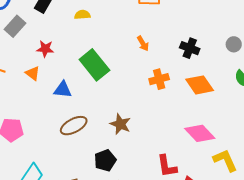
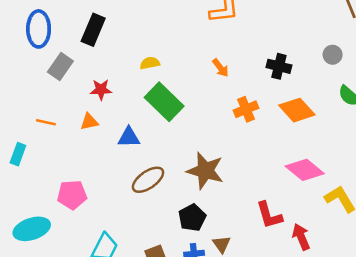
yellow semicircle: (82, 15) -> (150, 63), moved
orange triangle: (33, 73) -> (89, 122), turned -42
brown star: (120, 124) -> (205, 171), size x1.4

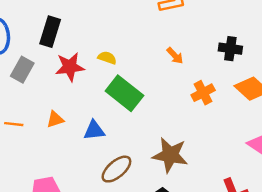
yellow semicircle: (150, 63) -> (107, 58), turned 36
red star: (101, 90) -> (70, 67), moved, size x1.4

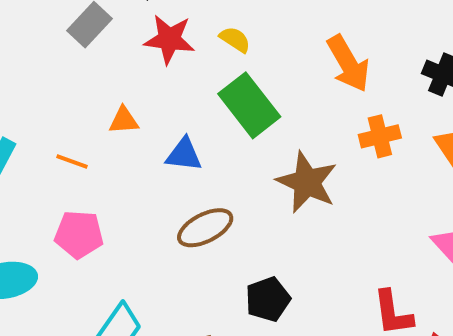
orange arrow: (175, 56) -> (348, 64), size x1.8
orange line: (14, 124) -> (72, 161), moved
brown star: (170, 155) -> (307, 182), moved

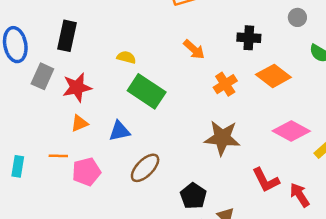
red star: (169, 39) -> (77, 87), moved
orange arrow: (348, 64) -> (194, 49), size x0.7
brown star: (307, 182) -> (222, 138), moved
pink pentagon: (79, 234) -> (86, 172), moved

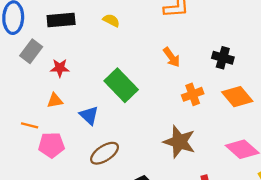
black rectangle: (67, 36) -> (61, 20), turned 60
yellow semicircle: (126, 57) -> (111, 20), moved
red star: (77, 87) -> (60, 68), size x0.7
blue triangle: (119, 131) -> (89, 115), turned 42

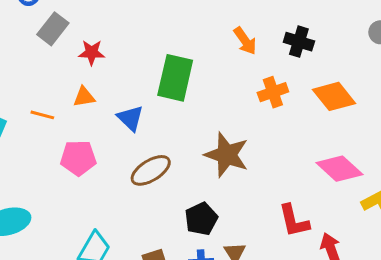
black cross: (223, 58) -> (299, 42), moved
green rectangle: (121, 85) -> (175, 78), turned 56
orange line: (30, 125) -> (42, 115), moved
brown star: (179, 142) -> (227, 155), moved

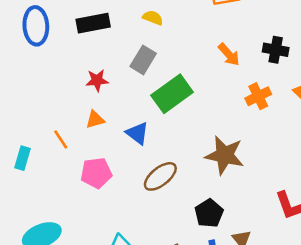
gray rectangle: (53, 29) -> (143, 60), moved
green rectangle: (175, 78) -> (172, 94), turned 48
orange line: (42, 115) -> (61, 139), turned 48

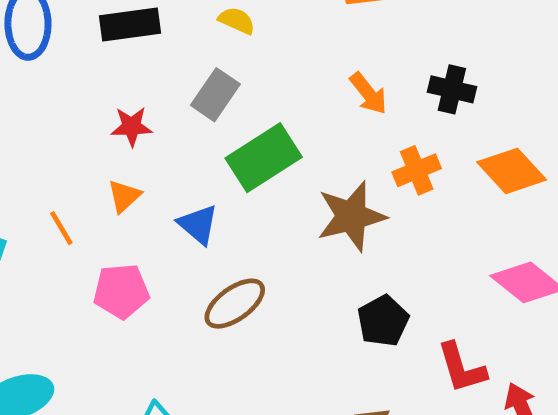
orange triangle: (95, 120) -> (124, 196), turned -30
brown star: (225, 155) -> (351, 216), moved, turned -30
black pentagon: (209, 213) -> (383, 321), moved

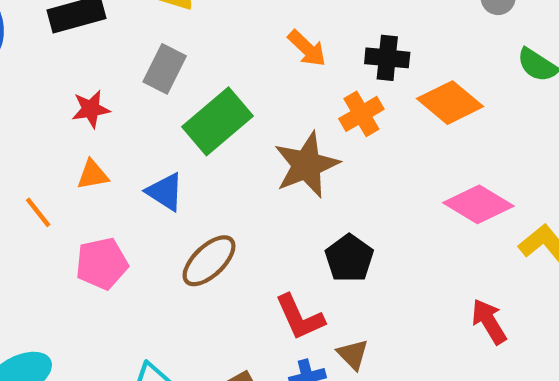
black cross: (452, 89) -> (387, 58), moved
orange triangle: (124, 196) -> (93, 175), turned 40
red L-shape: (462, 368) -> (300, 317), moved

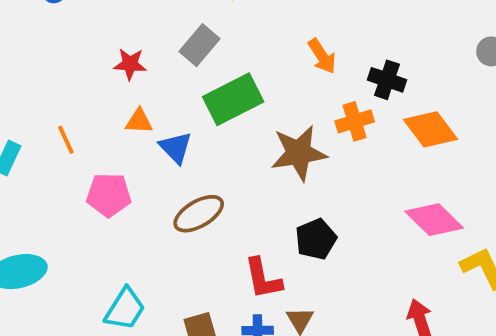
orange triangle: (93, 175) -> (139, 121), moved

